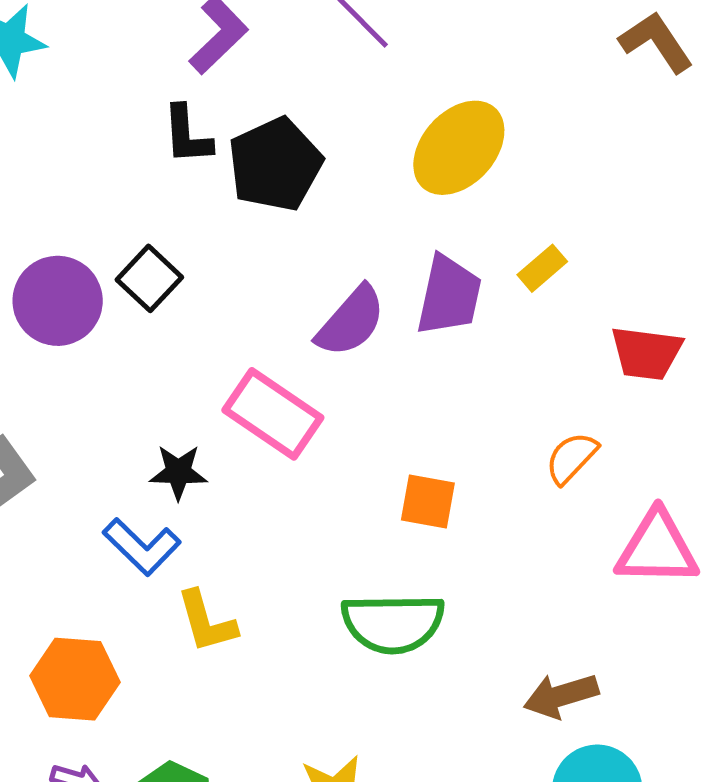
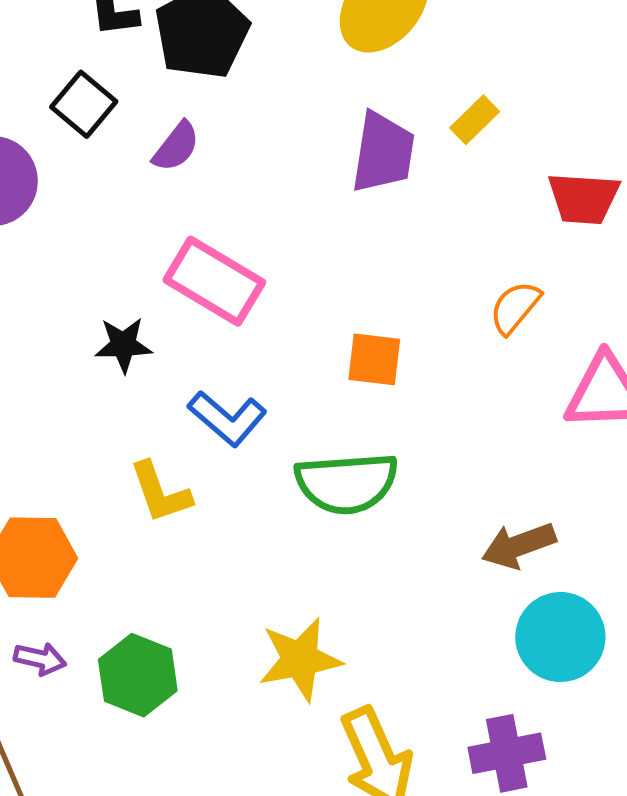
black square: (149, 278) -> (84, 104), moved
purple semicircle: (351, 321) -> (176, 147), moved, size x0.7
blue L-shape: (142, 547) -> (227, 418), moved

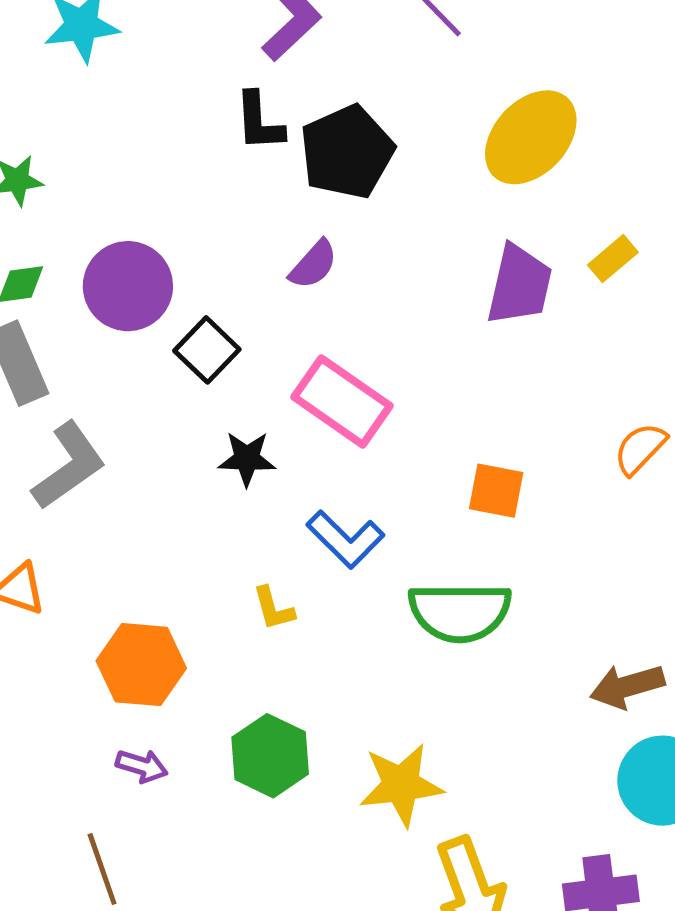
black square: (84, 104) -> (207, 350), moved
yellow L-shape: (160, 492) -> (273, 608), size x0.7
green hexagon: (138, 675) -> (270, 756), moved

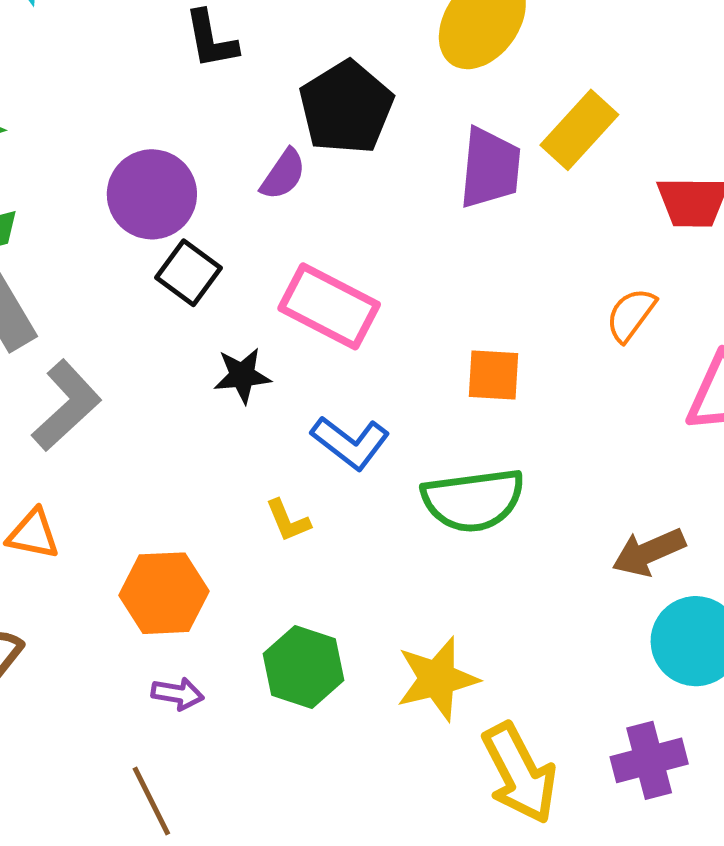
black pentagon: (347, 152) -> (346, 107), moved
yellow rectangle: (613, 259) -> (579, 130), size x1.6
purple circle: (128, 286) -> (152, 194), moved

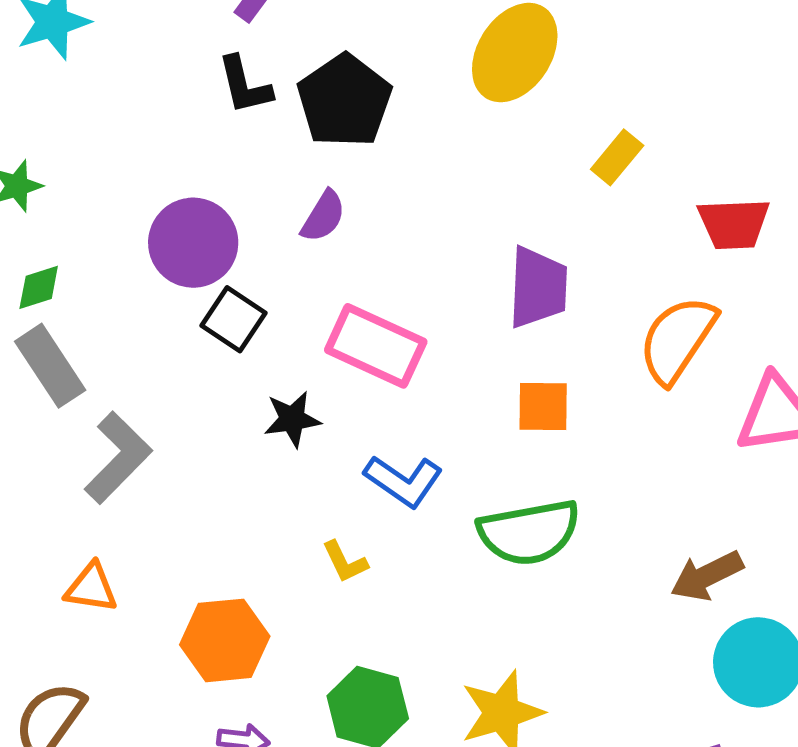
black pentagon: (346, 107) -> (345, 101), moved
yellow rectangle: (579, 130) -> (617, 157), size x0.7
purple trapezoid: (490, 168) -> (538, 287), moved
orange semicircle: (631, 315) -> (677, 340), size x1.6

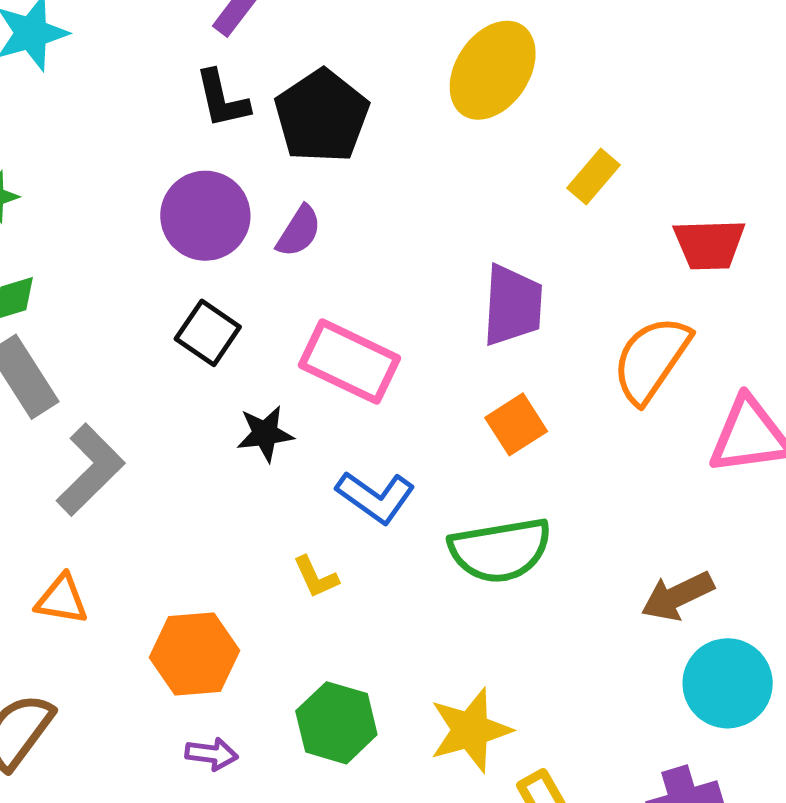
purple circle: (193, 243) -> (205, 216), moved
orange square: (543, 406) -> (516, 424), turned -34

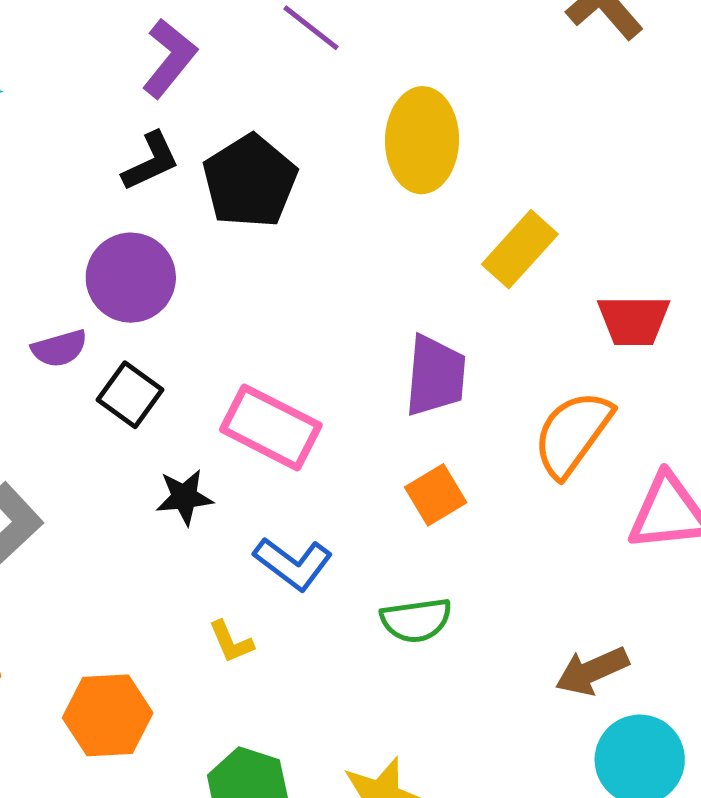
yellow ellipse: (493, 70) -> (422, 140), turned -34
black L-shape: (222, 99) -> (151, 161), turned -104
yellow rectangle: (593, 176) -> (520, 249), size x1.4
purple semicircle: (299, 231) -> (59, 348), moved, turned 40
green semicircle: (500, 550) -> (416, 620), size x0.7

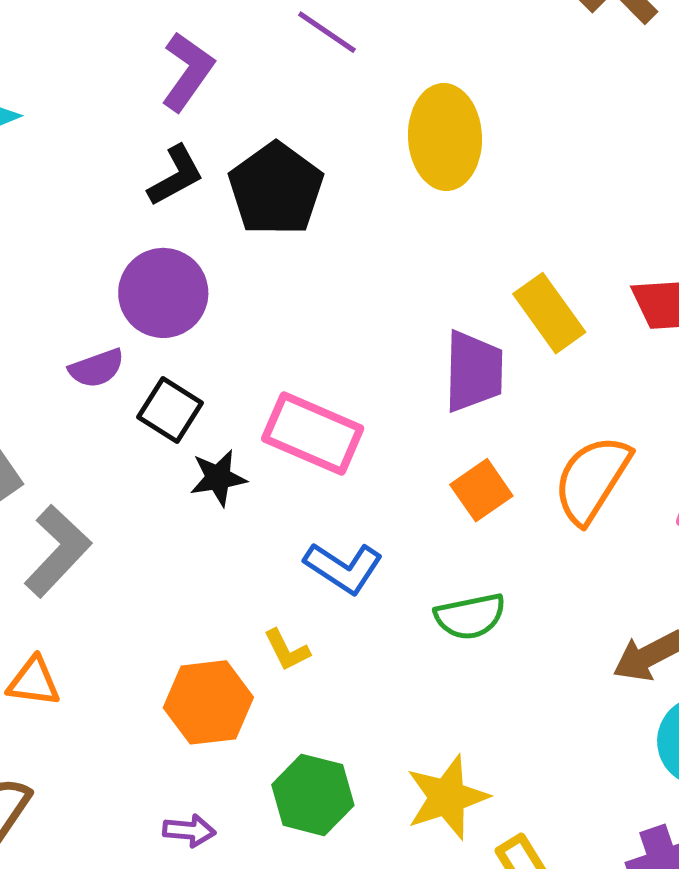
yellow rectangle: (520, 249) -> (549, 313), moved, turned -74
orange semicircle: (573, 434) -> (592, 479), moved
black star: (184, 497) -> (218, 478), moved
orange hexagon: (108, 715) -> (208, 702), moved

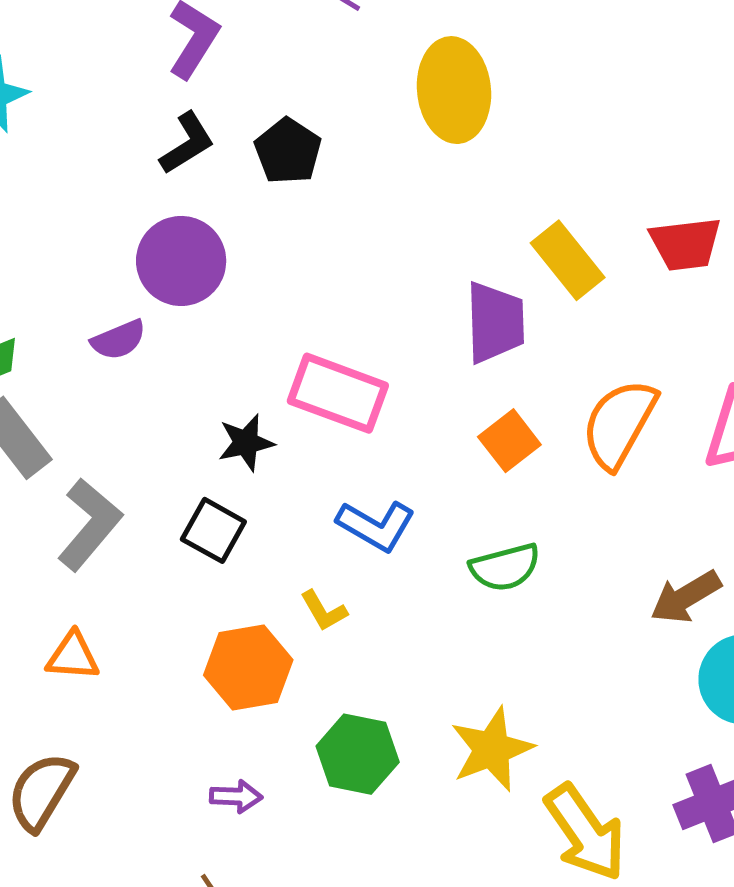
black pentagon: (276, 189) -> (288, 151), size x0.7
black square: (170, 410) -> (213, 530), moved

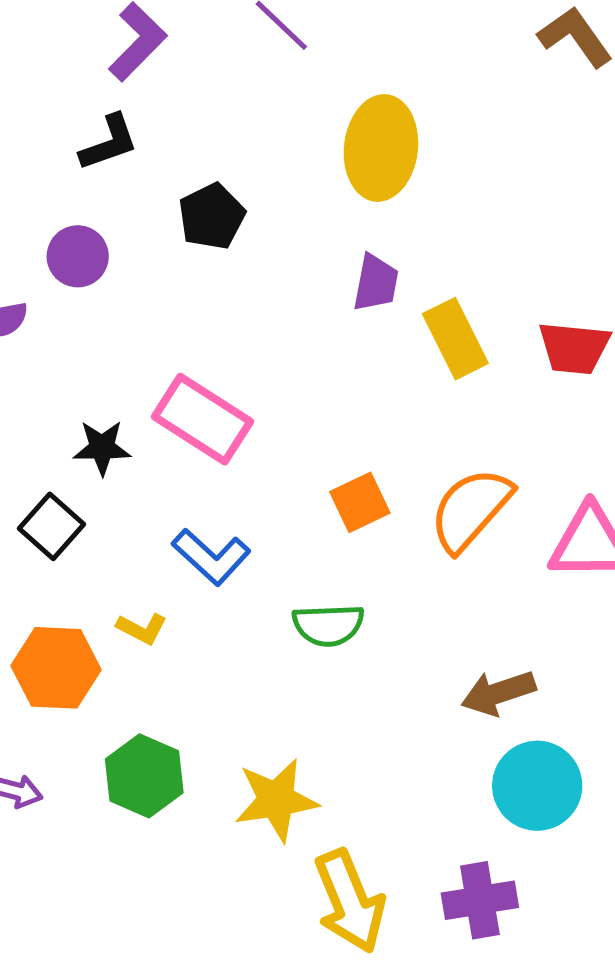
black pentagon: (288, 151) -> (212, 216), moved
purple circle: (181, 261) -> (78, 256), size x0.7
purple trapezoid: (495, 322) -> (376, 283), moved, size x0.7
yellow L-shape: (324, 611) -> (142, 629), turned -45

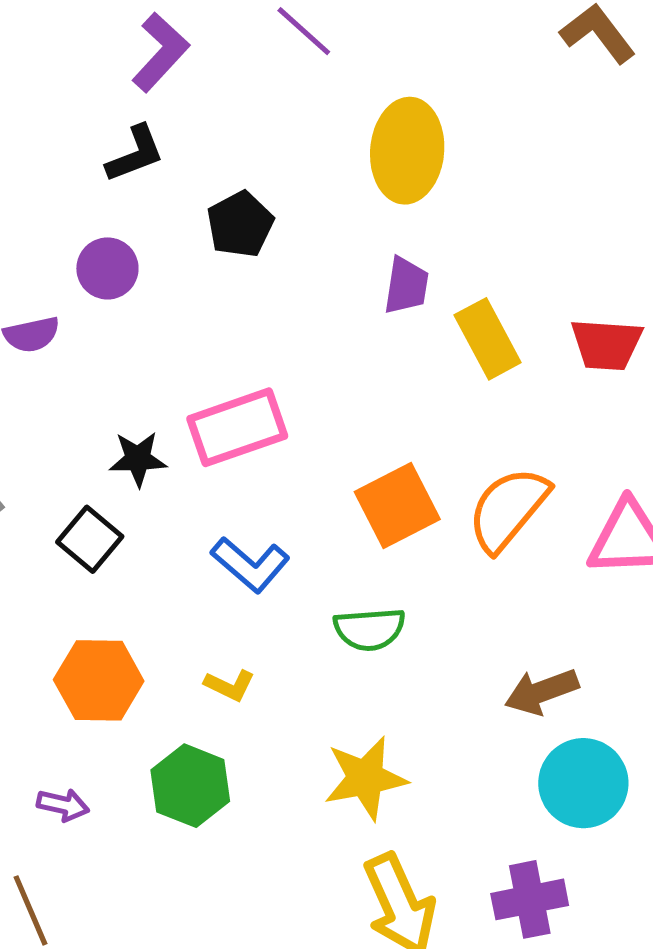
pink rectangle: (202, 419) -> (237, 427), turned -50
orange square: (360, 502) -> (397, 506), size x1.4
yellow L-shape: (142, 629) -> (230, 685), moved
yellow star: (276, 800) -> (365, 778), moved

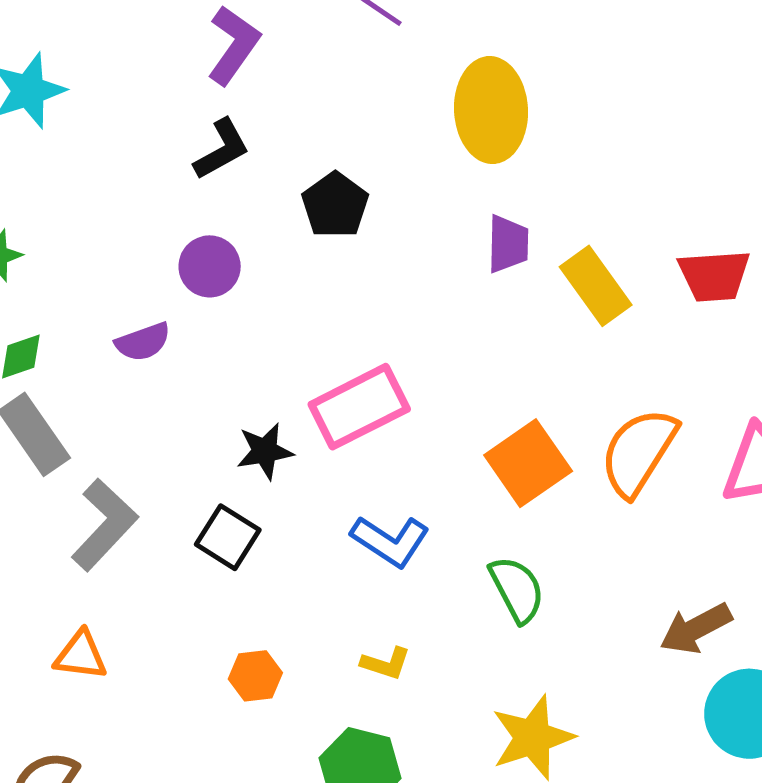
green semicircle: (369, 629) -> (517, 589), turned -106
orange hexagon: (99, 680) -> (255, 676), size x0.6

